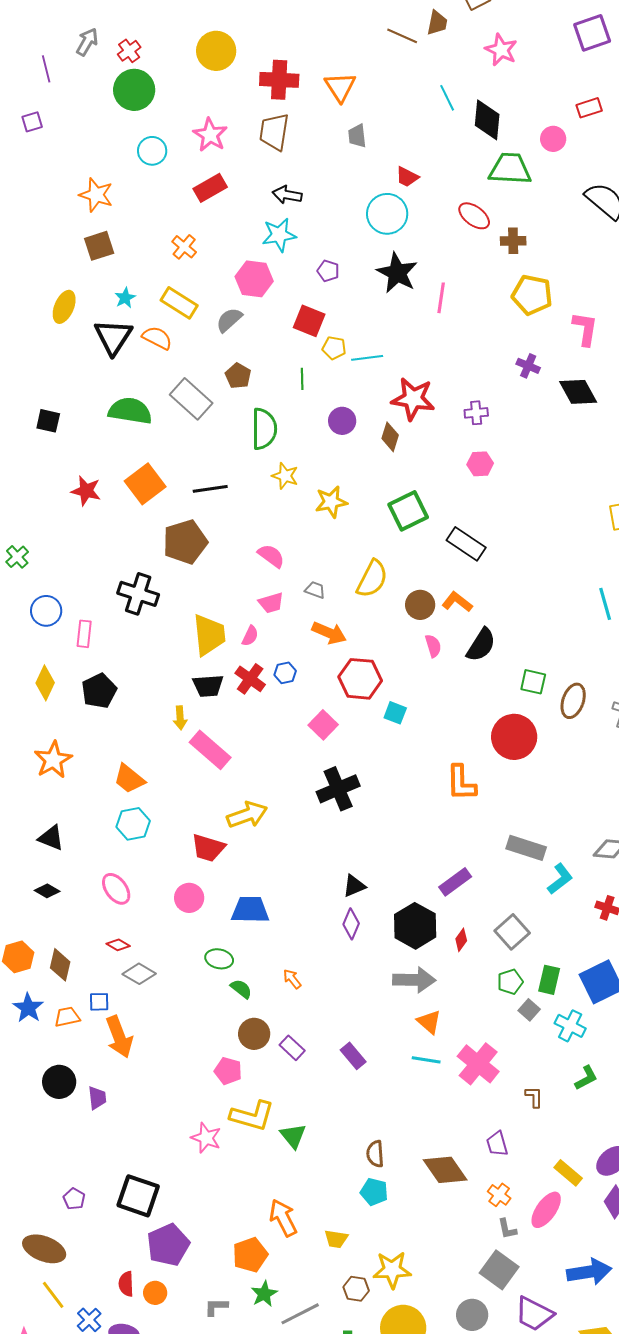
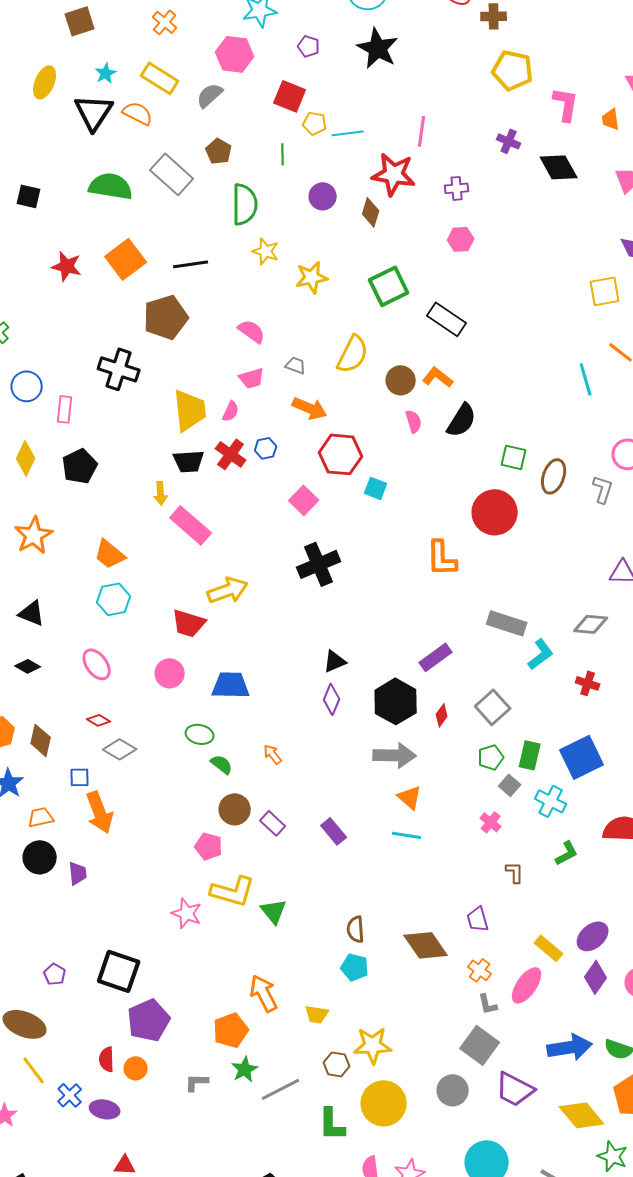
pink line: (441, 298) -> (422, 131), moved
orange trapezoid: (67, 1017) -> (41, 817), moved
pink cross: (478, 1064) -> (491, 822), moved, size x0.5

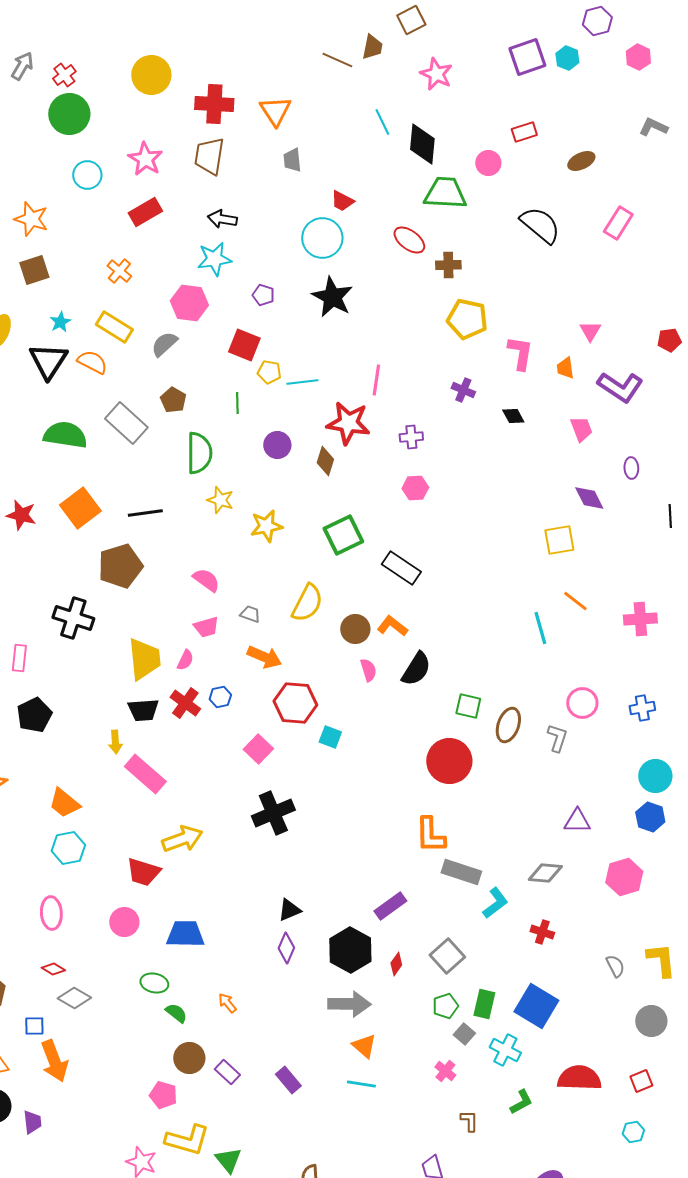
black diamond: (559, 167) -> (513, 416), size x0.6
orange L-shape: (442, 558) -> (430, 835), moved
pink ellipse: (97, 664) -> (51, 913), turned 32
blue square: (582, 757) -> (536, 1006), turned -33

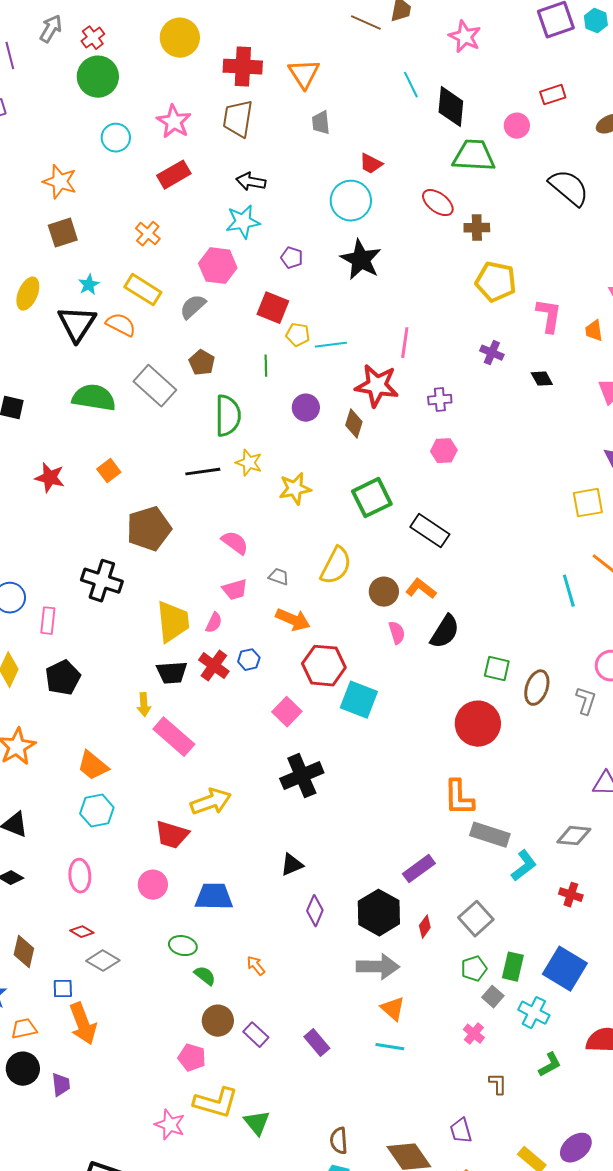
orange square: (80, 508) -> (109, 471), size x0.6
black line: (145, 513) -> (203, 472), moved
cyan square: (330, 737) -> (359, 700), size x1.6
black triangle: (289, 910) -> (292, 865), moved

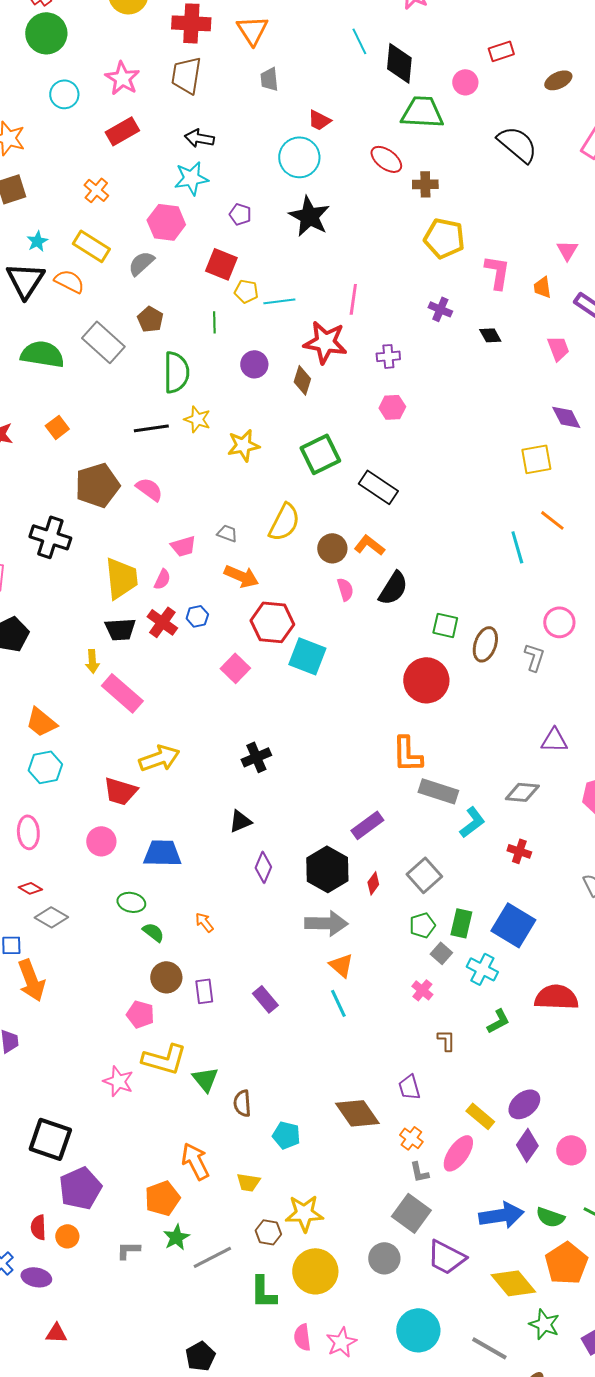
pink semicircle: (235, 543) -> (149, 489), moved
black cross: (302, 776) -> (256, 757), moved, size x0.7
purple rectangle: (256, 1035) -> (204, 991), turned 40
cyan line: (390, 1047) -> (338, 1003), turned 56
brown semicircle: (339, 1141) -> (242, 1103), moved

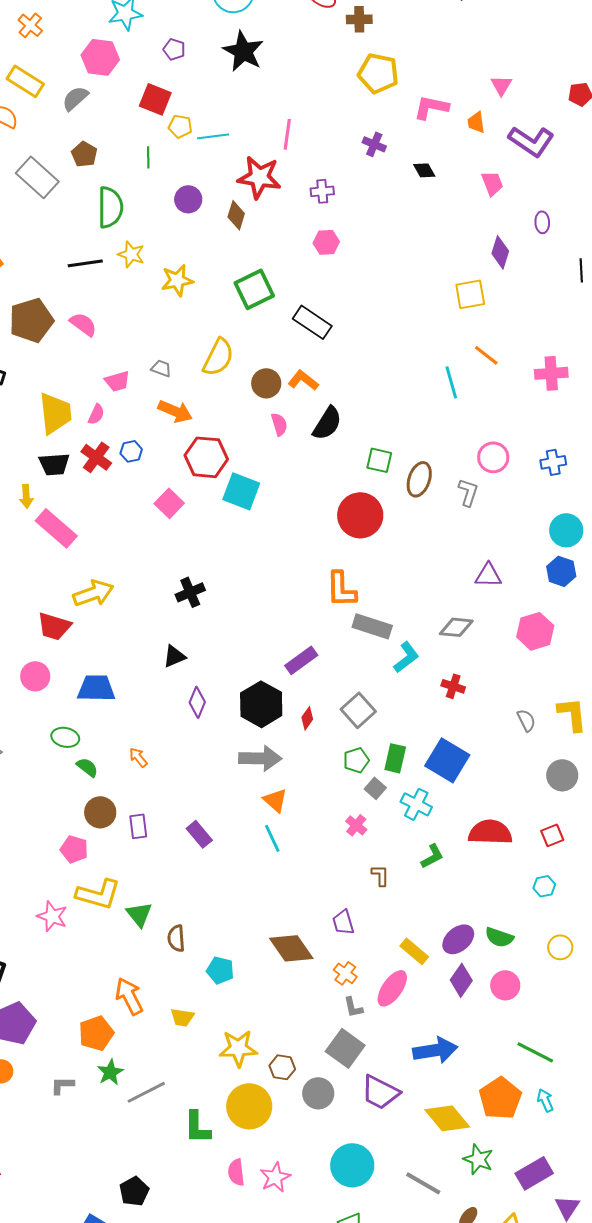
pink L-shape: (497, 272) -> (431, 107), turned -87
purple diamond: (566, 417) -> (500, 252), turned 44
green semicircle: (550, 1217) -> (499, 937), moved
brown hexagon: (268, 1232) -> (282, 1067), moved

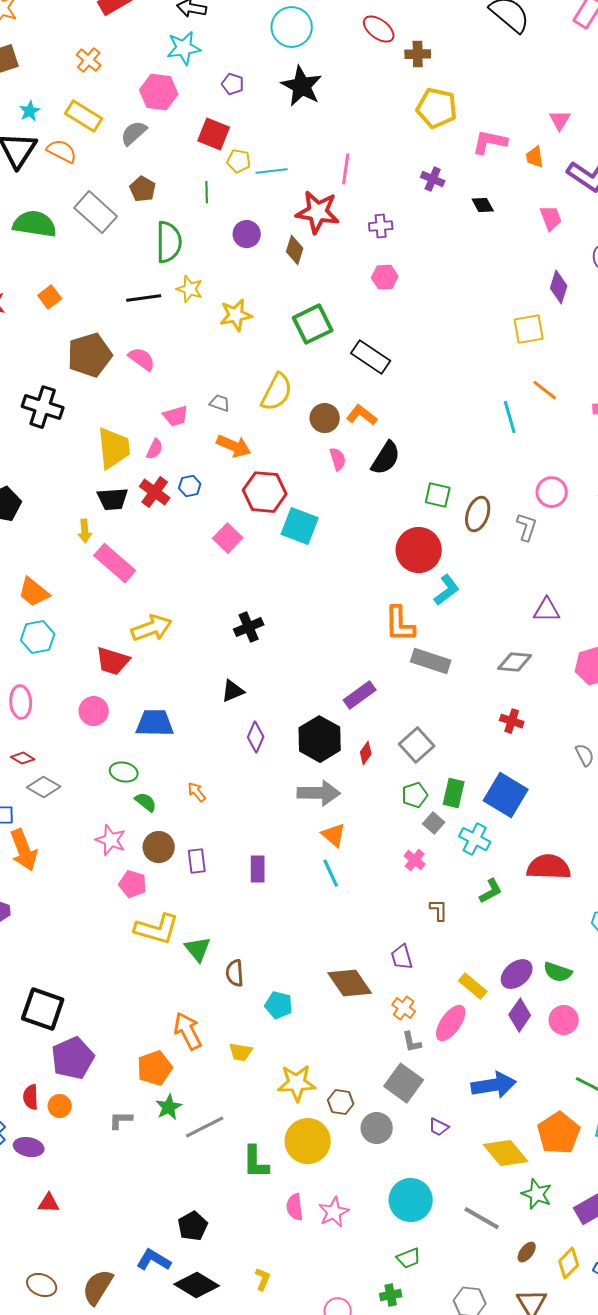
cyan L-shape: (406, 657) -> (447, 590), moved
purple rectangle: (199, 834) -> (258, 869), turned 40
pink star: (52, 916) -> (111, 840), moved
purple trapezoid: (380, 1092) -> (439, 1127), size x0.5

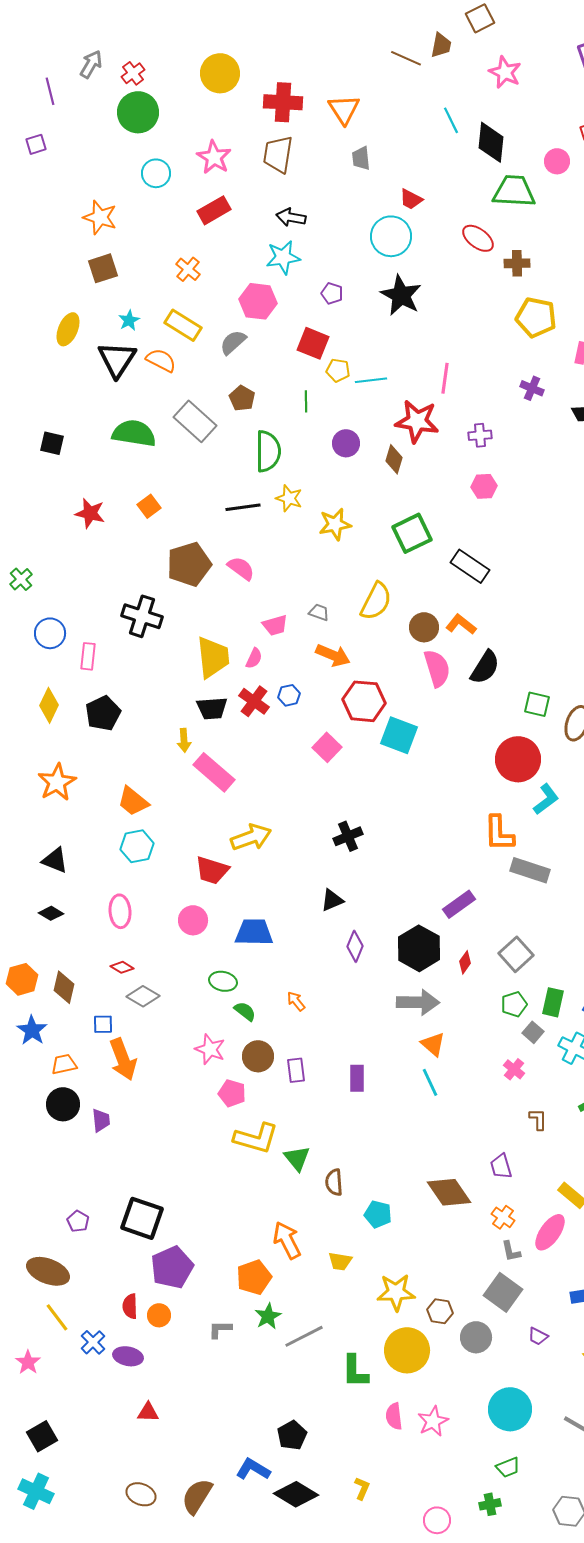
pink semicircle: (338, 459) -> (437, 668), size x1.6

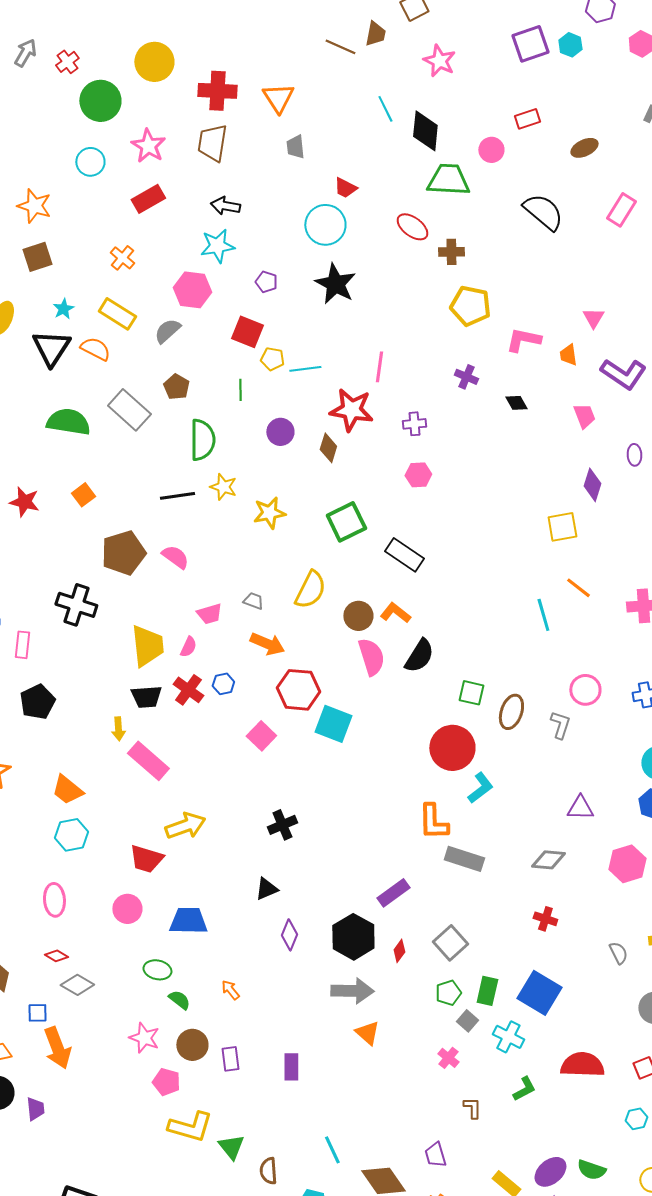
green circle: (138, 112) -> (100, 101), moved
cyan line: (430, 1082) -> (332, 1150), moved

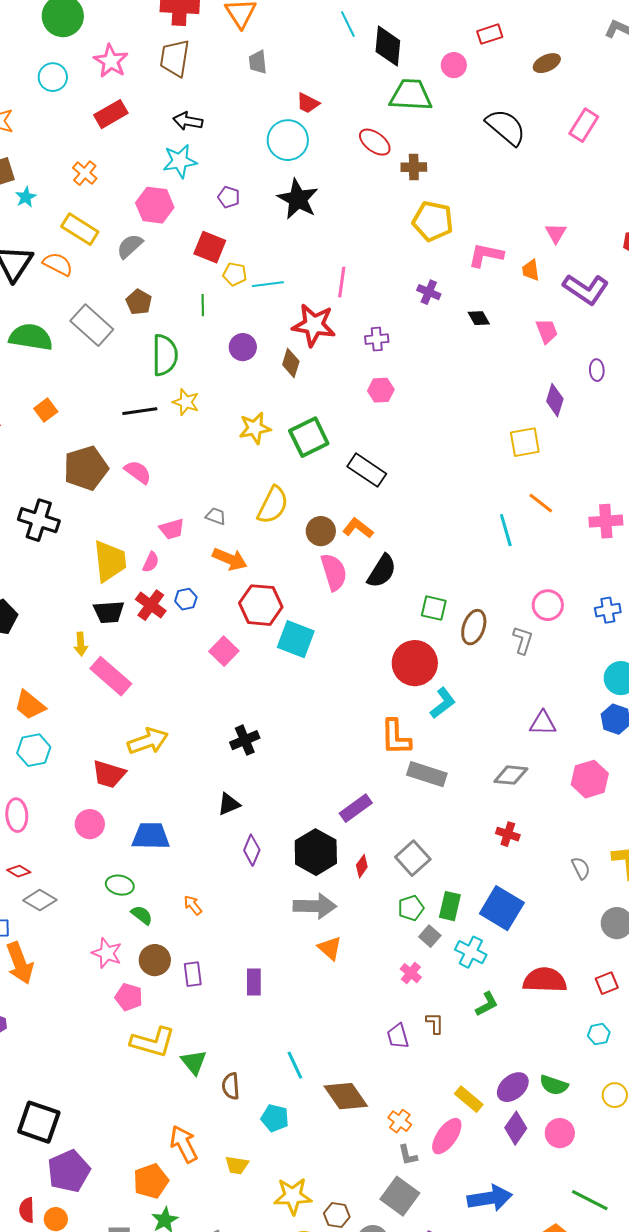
cyan star: (63, 309) -> (26, 197), moved
yellow star: (269, 513) -> (255, 428), moved
purple trapezoid: (435, 1155) -> (398, 1036), moved

